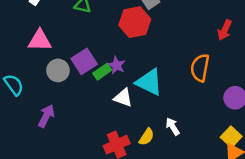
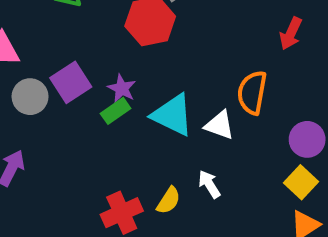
green rectangle: (102, 72) -> (116, 111), moved
white triangle: (123, 98) -> (219, 125), moved
yellow square: (231, 137) -> (301, 182), moved

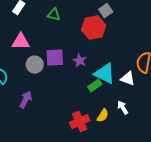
purple square: (71, 82) -> (55, 58), turned 30
green rectangle: (116, 111) -> (95, 86), moved

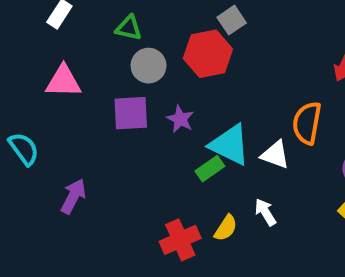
gray circle: (35, 65) -> (149, 66), moved

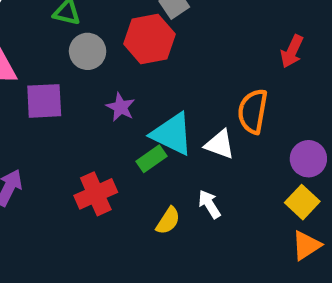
purple square: (131, 113) -> (44, 101), moved
red cross: (180, 240) -> (96, 194), moved

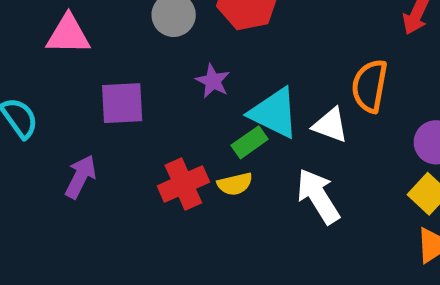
purple square: (44, 101) -> (122, 103), moved
white arrow: (209, 204) -> (318, 196), size x1.6
yellow semicircle: (168, 221) -> (235, 184), moved, turned 44

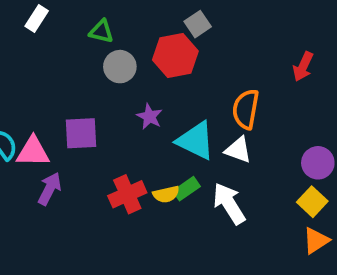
pink triangle: (68, 34) -> (33, 152), moved
orange semicircle: (370, 86) -> (246, 109), moved
green rectangle: (250, 142) -> (186, 189), moved

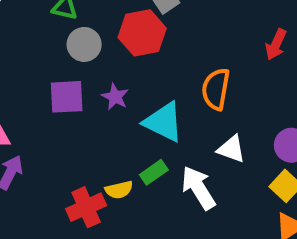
purple square: (81, 133) -> (67, 97), moved
white triangle: (238, 150) -> (231, 149), moved
red cross: (127, 194) -> (86, 207), moved
yellow semicircle: (166, 194) -> (119, 190), moved

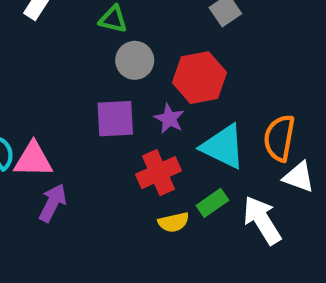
red hexagon: (142, 33) -> (199, 78), moved
orange semicircle: (216, 89) -> (279, 138), moved
red cross: (86, 207) -> (158, 173), moved

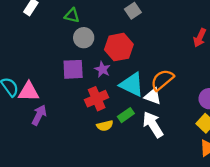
orange semicircle: (279, 138) -> (162, 80), turned 40
white triangle: (299, 177) -> (153, 96), moved

